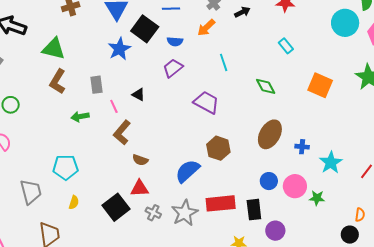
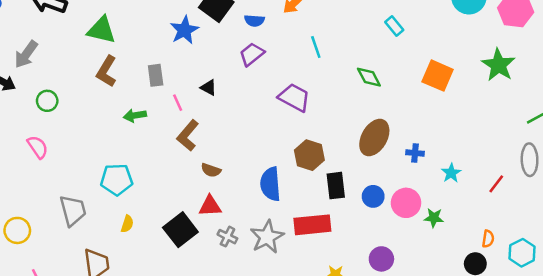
cyan star: (331, 163) -> (451, 173), size x0.7
blue semicircle: (187, 171) -> (270, 184), turned -52
black rectangle: (254, 210) -> (336, 186), moved

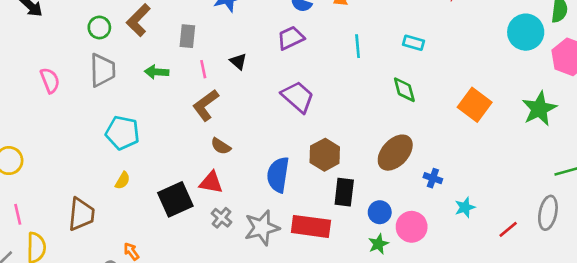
cyan rectangle: (394, 26) -> (413, 43), moved, turned -48
purple trapezoid: (294, 97) -> (298, 97), moved
green circle: (47, 101) -> (99, 28), moved
gray trapezoid: (73, 210) -> (102, 70), moved
green star: (434, 218) -> (378, 244), moved, turned 30

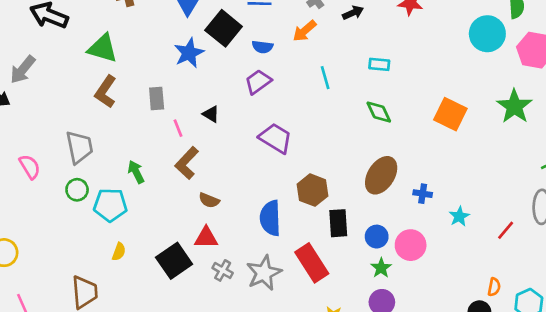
green circle: (99, 28) -> (77, 190), moved
green arrow: (157, 72) -> (136, 172), moved, turned 70
red rectangle: (311, 226) -> (312, 263), turned 60

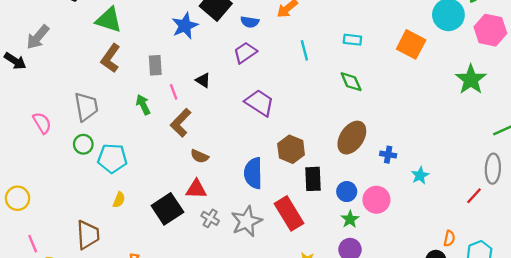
orange square: (450, 114) -> (411, 44), moved
green arrow: (136, 172) -> (143, 105), moved
red line: (506, 230) -> (474, 196), moved

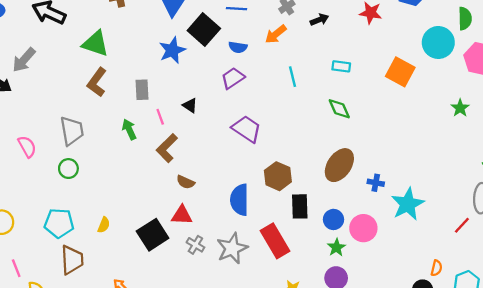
green star: (471, 79) -> (460, 108), size x0.6
cyan pentagon: (112, 158) -> (59, 223), moved
cyan star: (420, 175) -> (408, 204), size x1.8

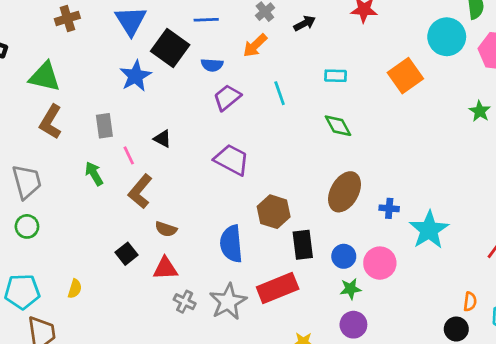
orange square: (400, 72) -> (405, 76), turned 32
purple trapezoid: (233, 78) -> (227, 98), moved
black square: (153, 235) -> (127, 254), moved, size x0.6
red rectangle: (275, 241) -> (278, 288), turned -76
green star: (336, 247) -> (350, 289), turned 30

